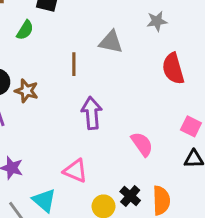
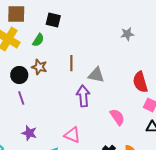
gray triangle: (111, 42) -> (96, 75), moved
red semicircle: (173, 69) -> (140, 82), moved
brown star: (26, 91) -> (39, 67), moved

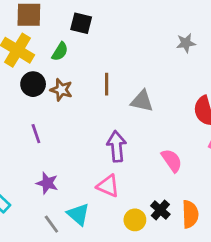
black circle: (19, 75) -> (33, 84), moved
purple arrow: (83, 96) -> (117, 146), moved

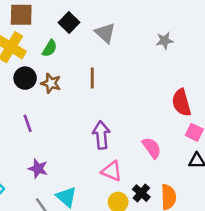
black square: (81, 23) -> (69, 23), turned 30
gray triangle: (142, 101) -> (105, 33), moved, turned 30
pink triangle: (108, 186) -> (112, 171), moved

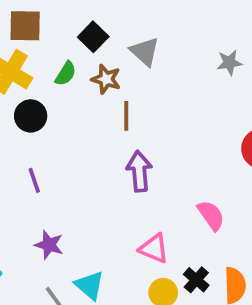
brown star: (51, 83) -> (106, 79), moved
purple arrow: (101, 135) -> (139, 171), moved

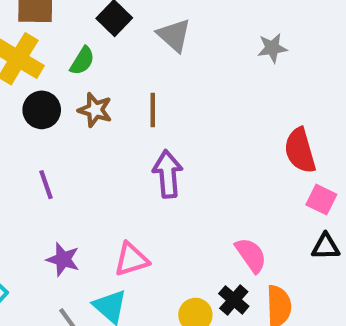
brown star: (106, 79) -> (95, 110), moved
pink semicircle: (211, 215) -> (251, 255), moved
pink triangle: (154, 248) -> (131, 259), moved, turned -40

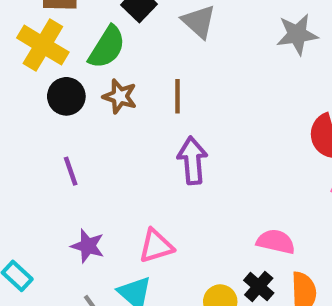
gray star: (272, 48) -> (297, 34), size x1.4
green semicircle: (82, 61) -> (107, 47), size x1.5
pink semicircle: (251, 255) -> (276, 242), turned -42

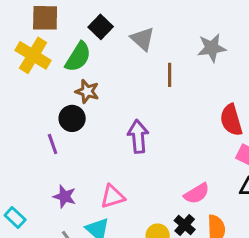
black circle: (66, 96) -> (72, 118), moved
brown line: (177, 96) -> (170, 75), moved
pink semicircle: (276, 242) -> (197, 193), turned 136

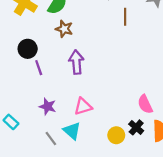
black circle: (72, 118) -> (28, 49), moved
purple arrow: (138, 136) -> (76, 62), moved
pink semicircle: (197, 193) -> (145, 104), turned 96

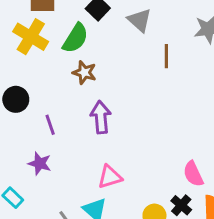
black circle: (28, 49) -> (16, 99), moved
purple star: (48, 106) -> (40, 163), moved

